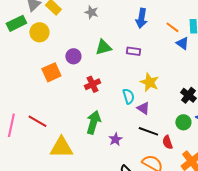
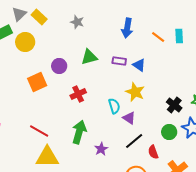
blue triangle: (182, 43) -> (139, 65), moved
red line: (37, 121) -> (39, 131), moved
black line: (148, 131) -> (134, 141), turned -60

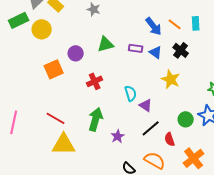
blue arrow: (127, 28) -> (154, 26), moved, turned -48
yellow star: (135, 92) -> (171, 79), moved
black cross: (174, 105) -> (181, 50), moved

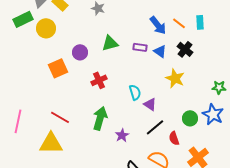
yellow triangle: (64, 144) -> (51, 143), moved

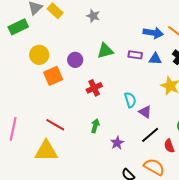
blue arrow: (158, 25) -> (153, 33), turned -42
yellow circle: (46, 28) -> (39, 55), moved
blue triangle: (160, 51) -> (155, 59), turned -32
green arrow: (100, 118) -> (95, 126), size x0.6

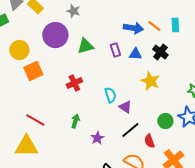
purple rectangle: (135, 55) -> (115, 50), turned 64
purple circle: (75, 60) -> (55, 35), moved, size x1.6

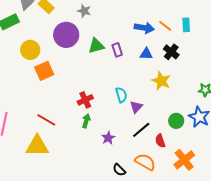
purple rectangle: (115, 50) -> (117, 50), moved
red cross: (74, 83) -> (85, 100), moved
purple triangle: (125, 107) -> (136, 107), turned 40

